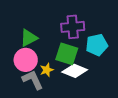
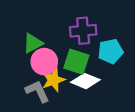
pink circle: (26, 60) -> (44, 62), moved
yellow star: (47, 70) -> (53, 80), size x1.5

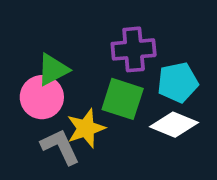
pink circle: (44, 62) -> (42, 97), moved
white diamond: (85, 81) -> (174, 125), moved

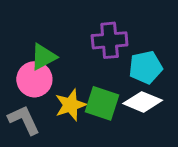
green square: (123, 99) -> (102, 103), moved
gray L-shape: (60, 147) -> (24, 120), moved

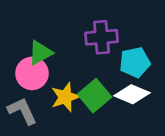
green square: (102, 103) -> (95, 96), turned 32

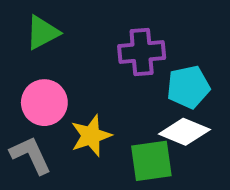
green triangle: (40, 53) -> (42, 33), moved
green square: (95, 96) -> (151, 161), moved, turned 32

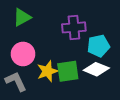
green square: (151, 161) -> (68, 71), moved

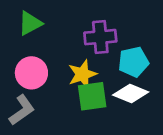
yellow star: (47, 71) -> (82, 74), moved
gray L-shape: (16, 81) -> (22, 110), turned 80

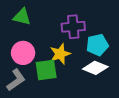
green triangle: (30, 23) -> (22, 17), turned 42
green square: (92, 96) -> (46, 70), moved

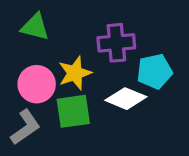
yellow star: (60, 54) -> (75, 73), moved
white diamond: (95, 68) -> (126, 99), moved

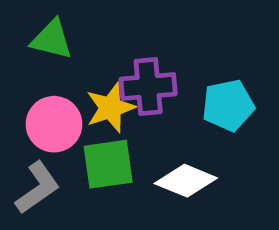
purple cross: (116, 43) -> (148, 86), moved
white diamond: (126, 99) -> (186, 181), moved

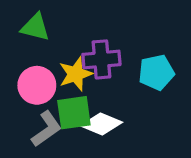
white diamond: (186, 181) -> (101, 124), moved
gray L-shape: (38, 188) -> (47, 129), moved

